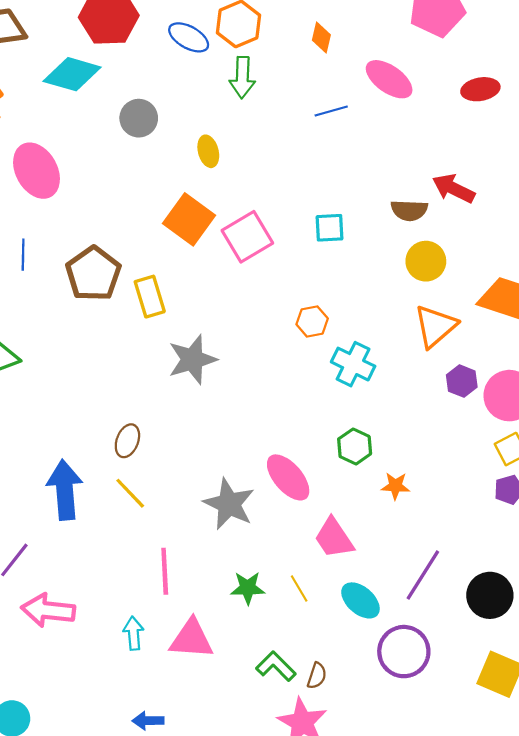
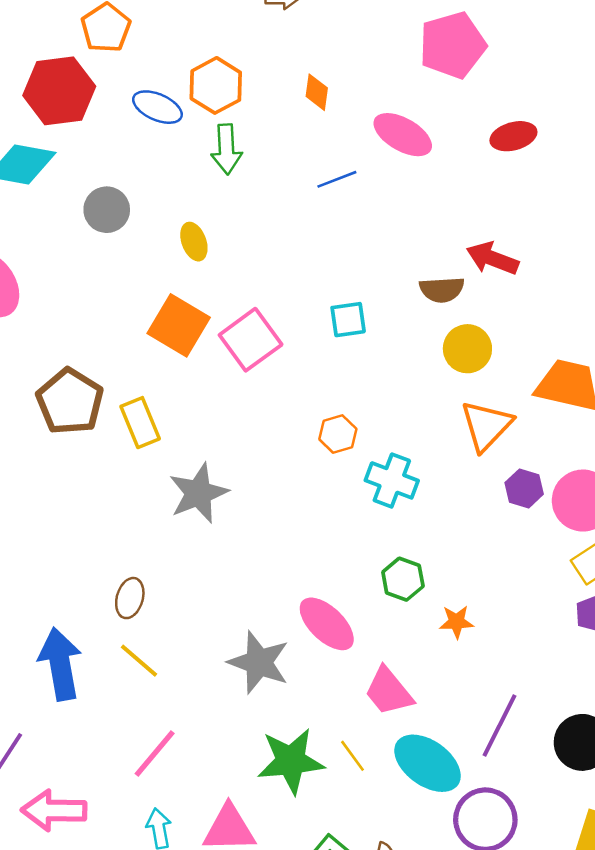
pink line: (165, 571) -> (155, 754), moved, turned 48
green star: (248, 588) -> (291, 761), size x1.6
cyan ellipse: (360, 600) -> (428, 763), size x1.4

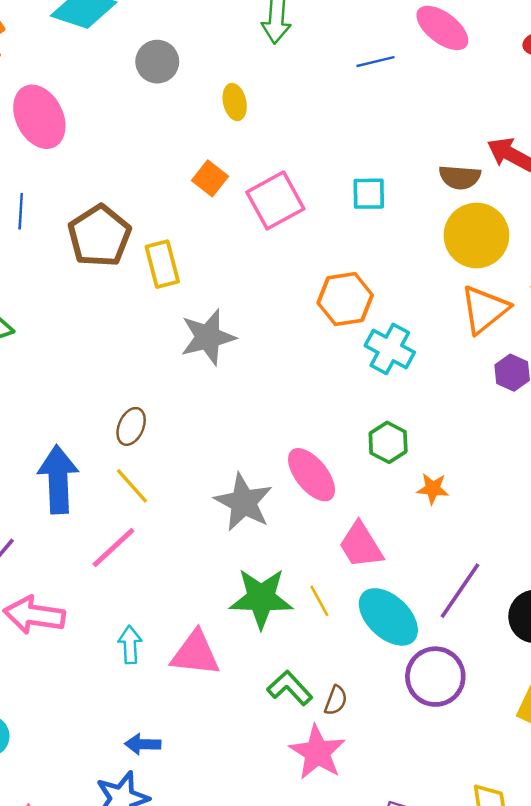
orange square: (179, 325) -> (210, 178), size x0.6
yellow circle: (467, 349) -> (476, 235), size x1.4
orange hexagon: (338, 434) -> (345, 299), size x1.5
pink line: (155, 754) -> (113, 548), moved

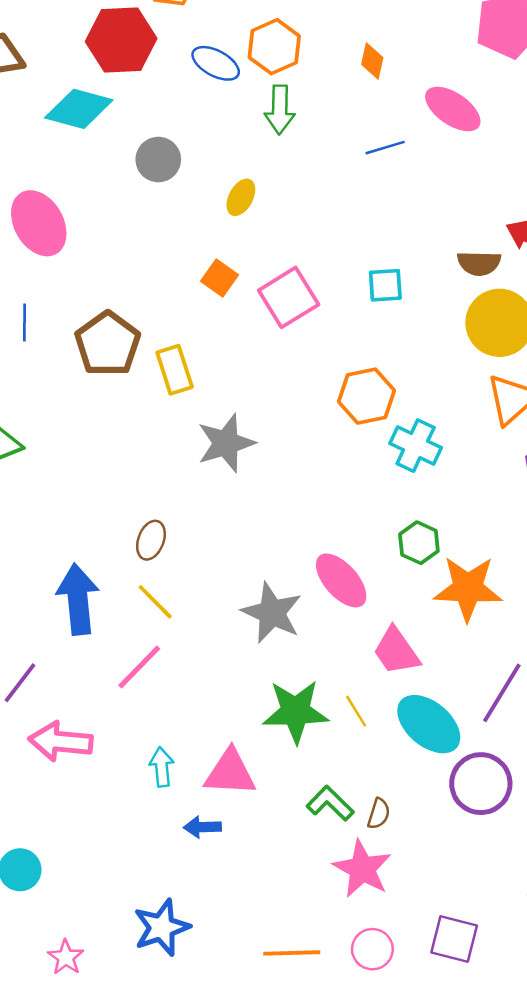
yellow ellipse: (235, 102) -> (241, 197), turned 44
orange star: (433, 489) -> (468, 588), size x2.0
blue arrow: (143, 744) -> (202, 827), moved

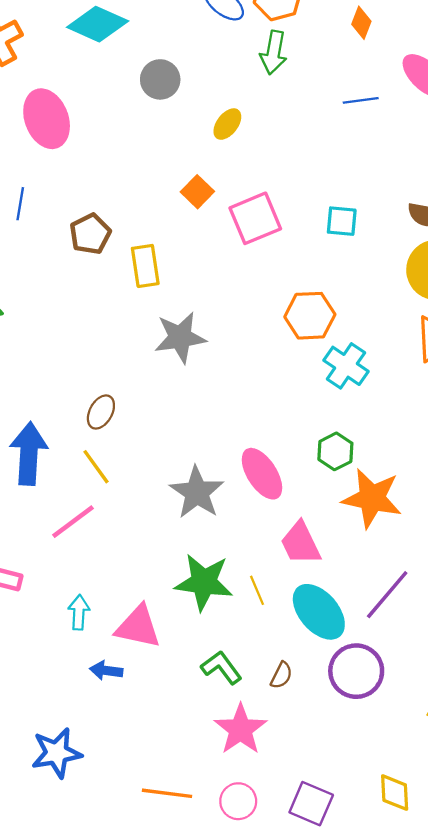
brown pentagon: (108, 344) -> (90, 234), size x0.7
brown semicircle: (379, 814) -> (281, 675), moved

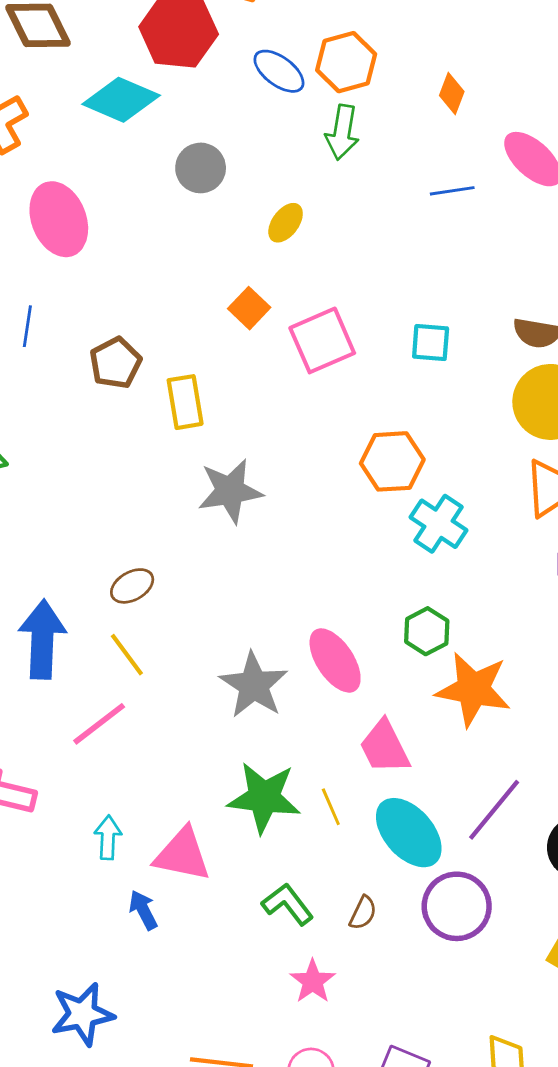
brown ellipse: (101, 412) -> (132, 586), turned 32
blue arrow: (106, 671) -> (143, 910), turned 56
pink star: (241, 729) -> (313, 981), size x0.7

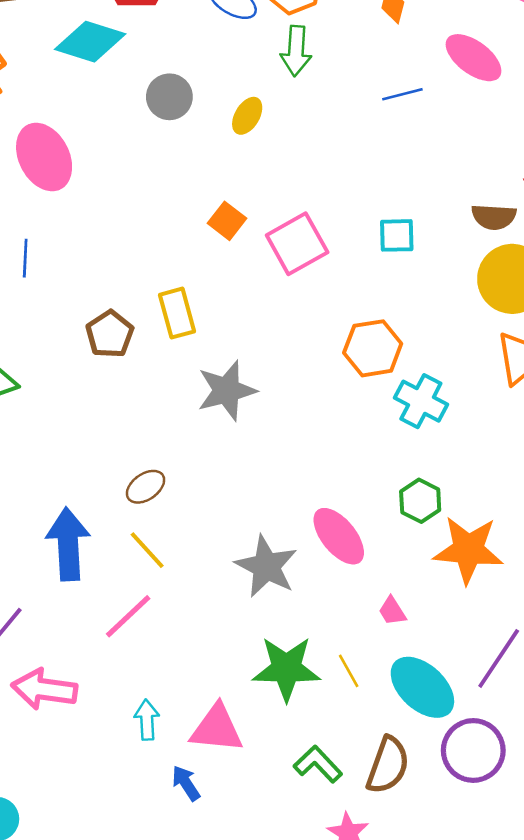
yellow ellipse: (286, 223) -> (247, 116), moved
brown pentagon: (115, 363) -> (110, 334), moved
pink trapezoid: (385, 747) -> (392, 611), size x0.6
brown semicircle: (363, 913) -> (388, 765), size x1.8

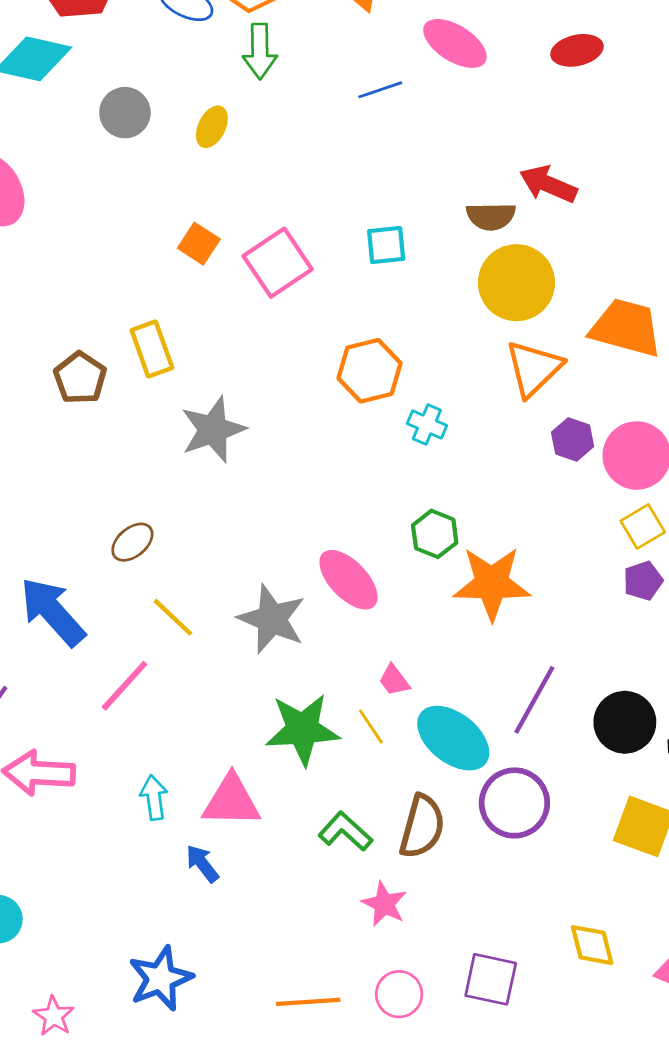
cyan cross: (421, 401) -> (427, 425), size x0.7
blue arrow: (68, 544) -> (53, 612), turned -34
yellow line: (147, 550) -> (173, 617), moved
pink trapezoid: (392, 611) -> (394, 680), moved

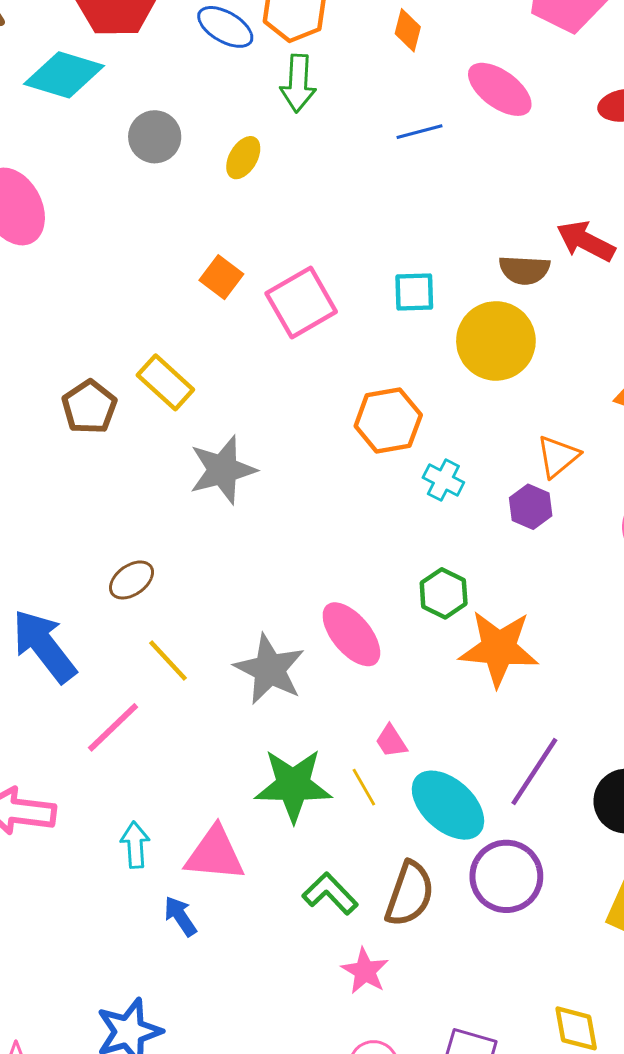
yellow circle: (516, 283) -> (496, 341), moved
yellow rectangle: (152, 349) -> (165, 382), turned -32
orange triangle: (534, 368) -> (558, 456), moved, size x0.7
purple hexagon: (573, 439) -> (531, 507), moved

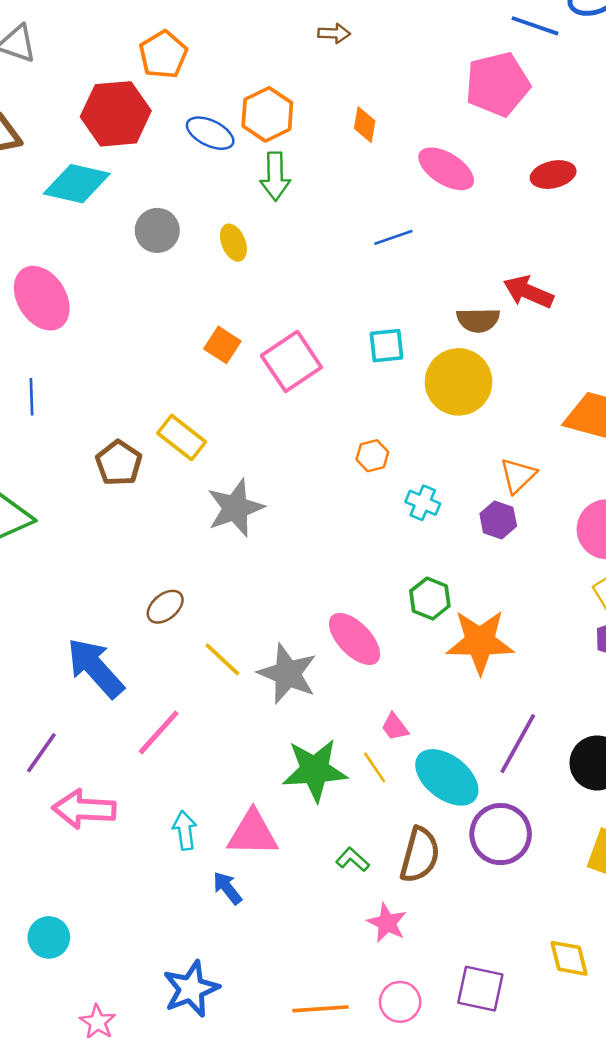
blue line: (419, 132) -> (393, 237), moved
yellow ellipse: (243, 158) -> (233, 243), turned -48
orange hexagon: (388, 420) -> (372, 456), size x0.6
yellow line: (168, 660) -> (222, 659), moved
green L-shape: (330, 894) -> (353, 860), size x0.7

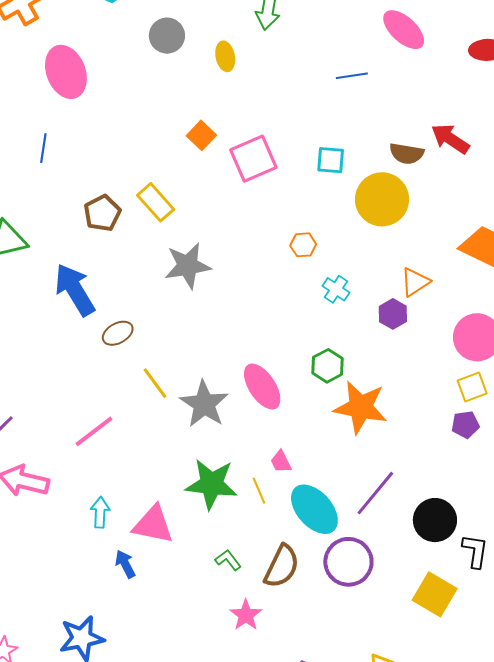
blue arrow: (95, 668) -> (75, 290), moved

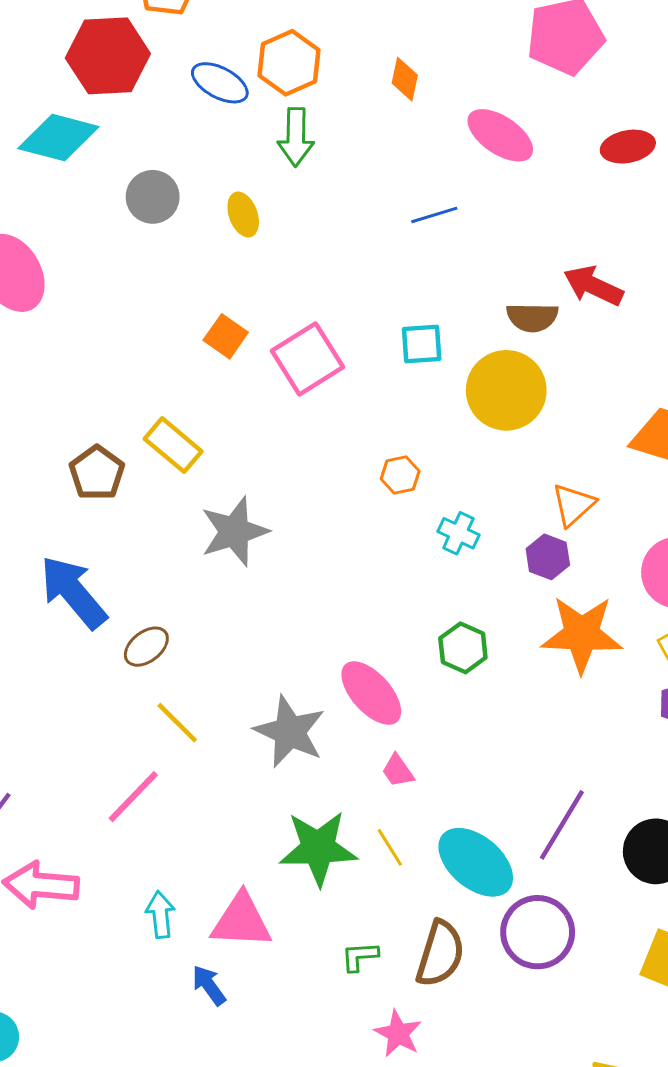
yellow line: (155, 383) -> (177, 723), moved
orange star: (361, 407) -> (582, 634), moved
pink trapezoid: (281, 462) -> (398, 771), moved
green L-shape: (228, 560) -> (360, 956), turned -48

